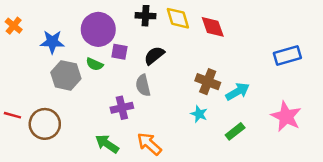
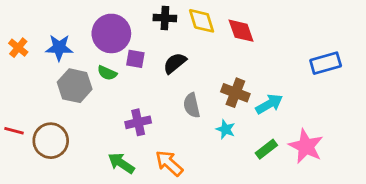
orange cross: (14, 26) -> (18, 48), moved
gray semicircle: (143, 85) -> (192, 105), moved
pink star: (286, 116) -> (306, 146), moved

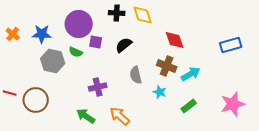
red diamond: (241, 31) -> (175, 40), moved
pink star: (306, 146) -> (233, 104), moved, turned 30

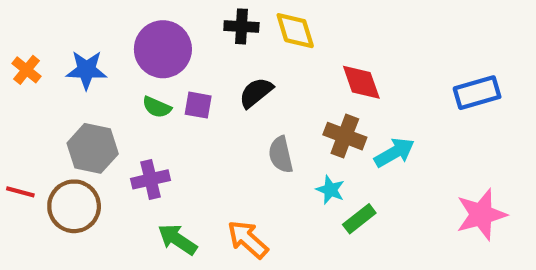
purple square: (96, 42) -> (198, 105), moved
gray hexagon: (53, 61) -> (93, 148), moved
purple cross: (98, 87) -> (151, 179), moved
green rectangle: (189, 106) -> (359, 219), moved

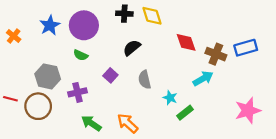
blue star: (86, 70) -> (50, 25), moved, turned -30
purple square: (198, 105) -> (110, 75), moved, turned 32
brown cross: (345, 136) -> (216, 54), moved

